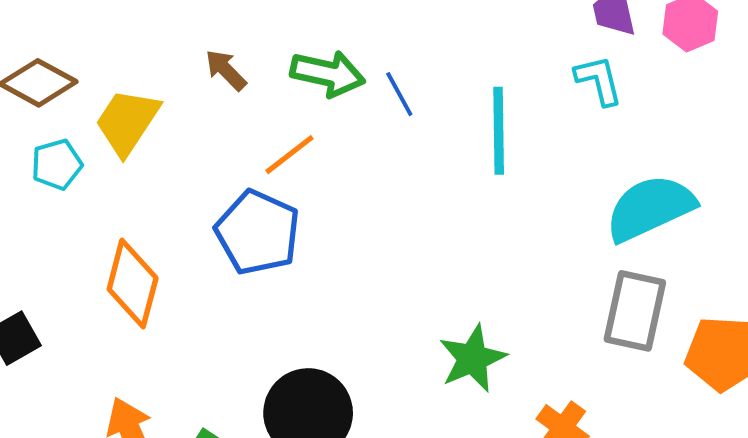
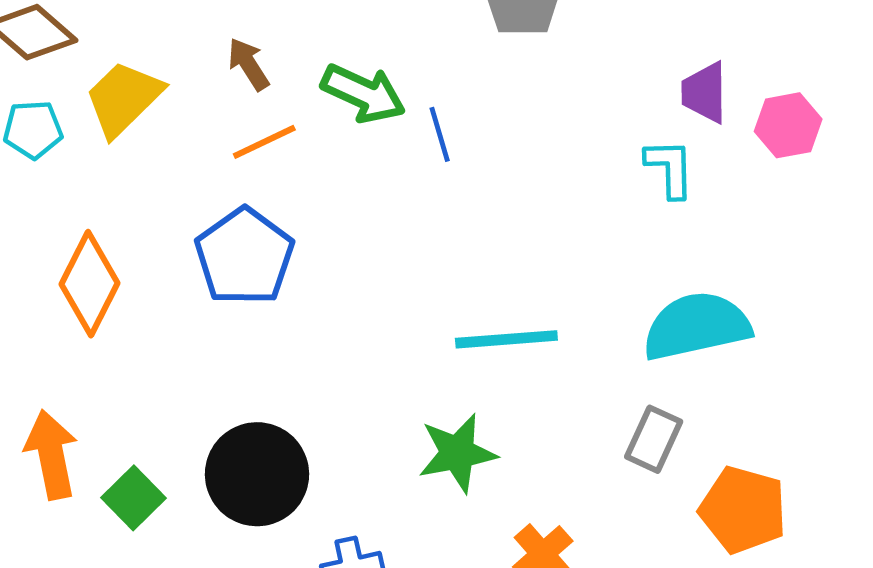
cyan line: (499, 131) -> (506, 339), moved, turned 74
orange line: (290, 155) -> (264, 142), moved
gray rectangle: (635, 311) -> (654, 439), size x0.7

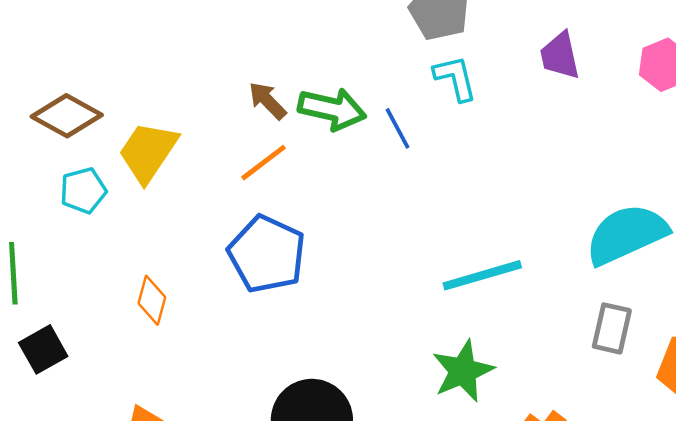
brown arrow: (248, 64) -> (267, 101), moved
purple trapezoid: (705, 93) -> (560, 56), moved
cyan L-shape: (670, 168) -> (455, 78), moved
orange diamond: (90, 284) -> (152, 300), size x0.6

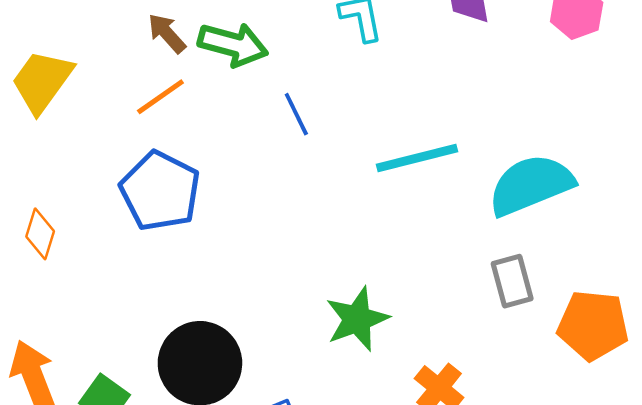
blue line: (397, 128) -> (296, 114), moved
cyan line: (482, 275) -> (417, 158), moved
gray rectangle: (612, 328) -> (512, 281), turned -30

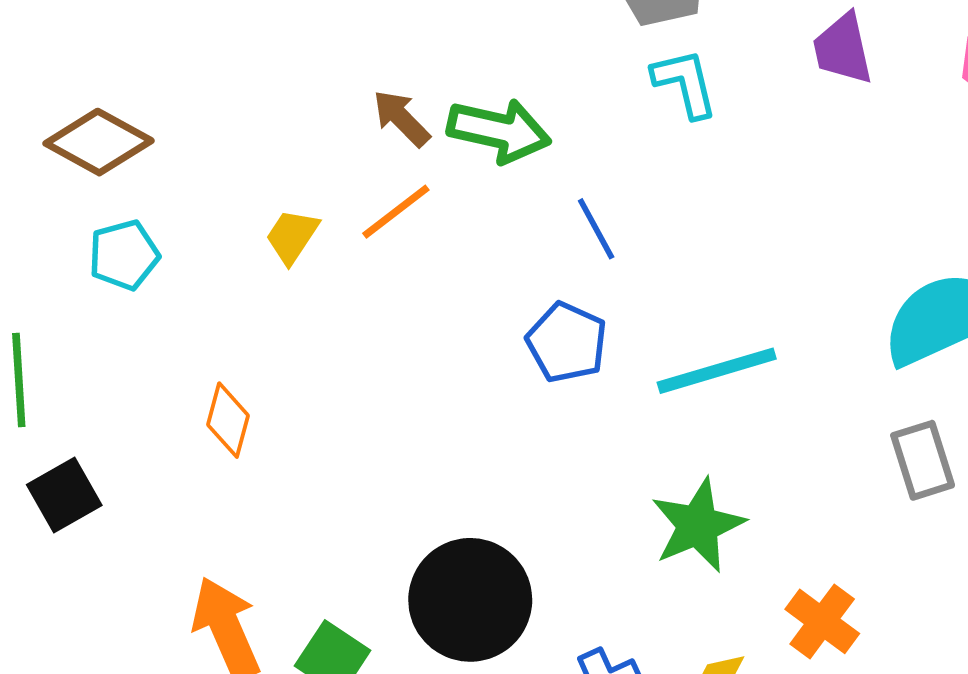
yellow trapezoid: (42, 81) -> (292, 236), moved, size x0.6
cyan line: (417, 158) -> (717, 371), moved
blue pentagon: (160, 191) -> (567, 342), moved, size x0.7

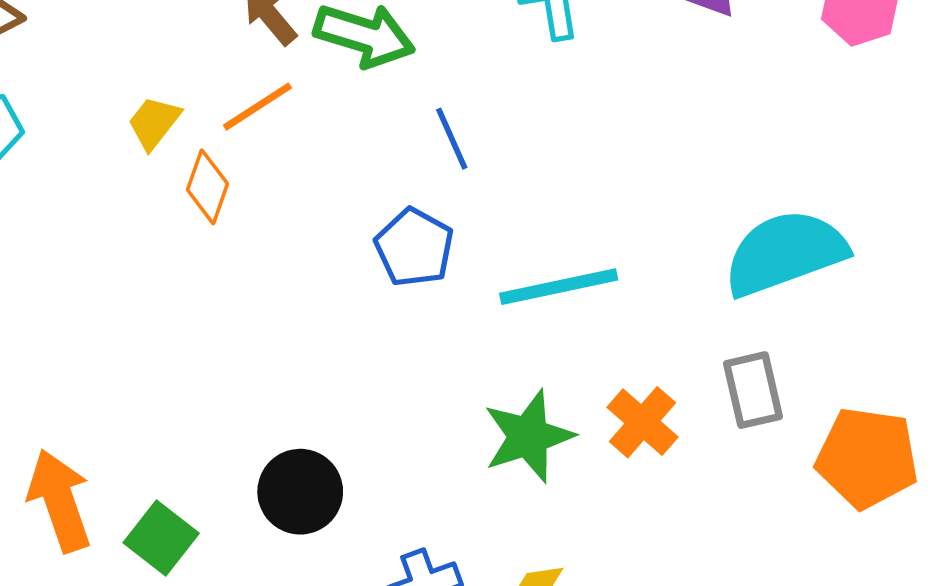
orange diamond: (228, 420) -> (208, 187), moved
black circle: (470, 600) -> (300, 492), size x0.7
orange cross: (822, 621) -> (642, 422), moved

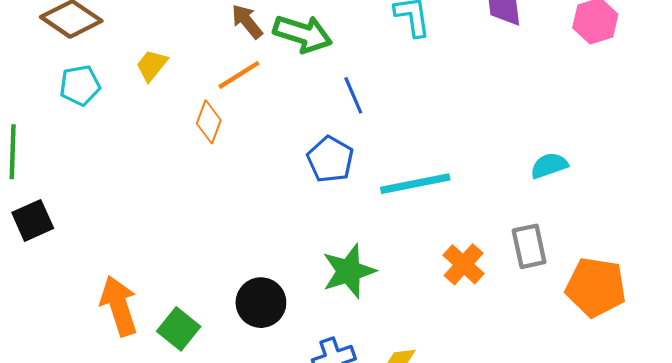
yellow trapezoid: (154, 123) -> (152, 65), moved
cyan semicircle: (785, 253) -> (549, 166), size x0.5
green star: (528, 436) -> (349, 271), moved

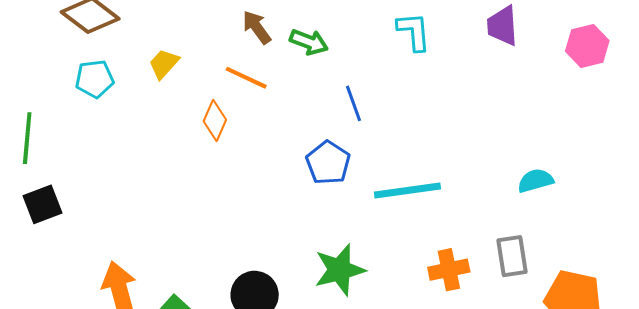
green arrow: (303, 34) -> (309, 42), size x0.7
orange line: (239, 75) -> (246, 78), turned 54
orange cross: (464, 264) -> (449, 270), turned 33

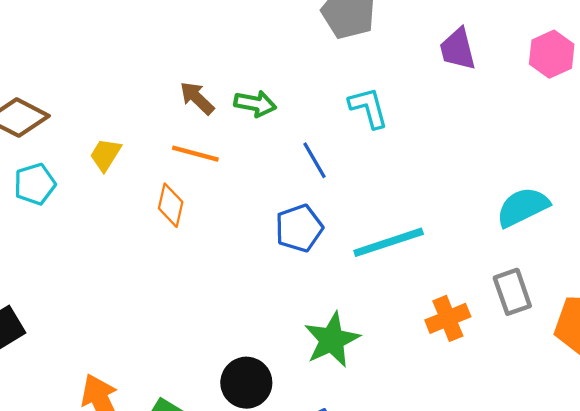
cyan L-shape: (414, 32) -> (369, 108), moved
blue pentagon: (328, 163) -> (299, 228), turned 30
cyan semicircle: (535, 181) -> (523, 207), size x1.4

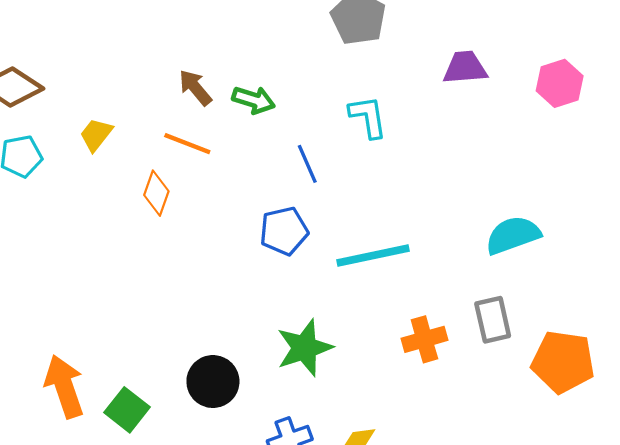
purple trapezoid: (458, 49) -> (465, 68), turned 93

